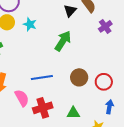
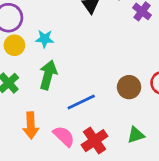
green arrow: (63, 41) -> (48, 75), moved

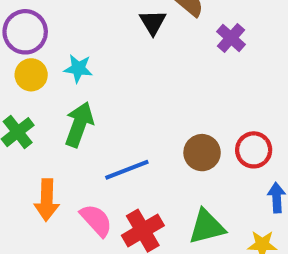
green triangle: (136, 135) -> (207, 227), size x1.4

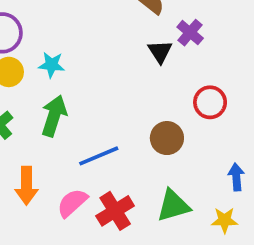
black triangle: (153, 22) -> (160, 51), moved
red circle: (254, 150) -> (210, 102), moved
pink semicircle: (96, 220) -> (72, 203), turned -88

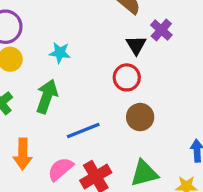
cyan star: (52, 65) -> (60, 53), moved
red circle: (210, 102) -> (127, 77), moved

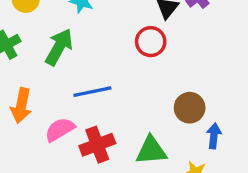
brown circle: (140, 117) -> (190, 108), moved

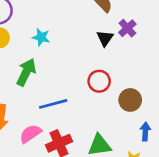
red circle: (151, 42) -> (99, 81), moved
brown circle: (190, 108) -> (130, 100), moved

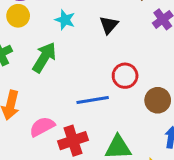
black triangle: (105, 38) -> (109, 25), moved
blue line: (53, 104) -> (93, 100), moved

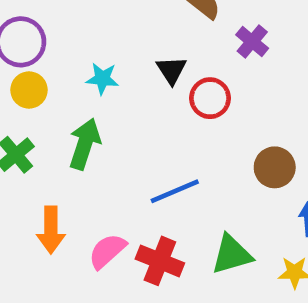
red circle: (125, 76) -> (210, 98), moved
red cross: (73, 141) -> (160, 261), turned -36

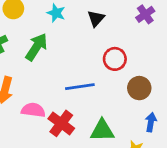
red circle: (210, 98) -> (115, 59), moved
pink semicircle: (107, 251) -> (33, 110), turned 35

